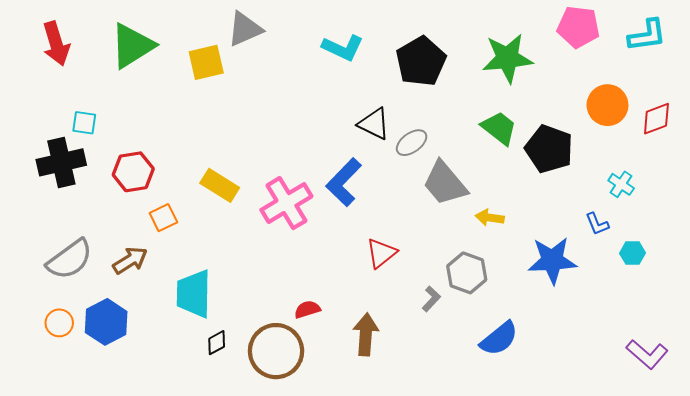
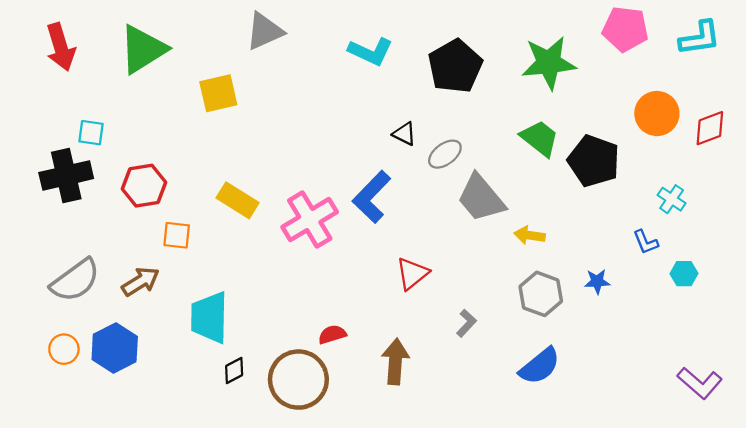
yellow square: (206, 62) -> (218, 93), moved
black triangle: (374, 124) -> (404, 134), size x0.7
orange square: (163, 218) -> (177, 235), turned 32
blue star: (552, 260) -> (597, 281), size x0.5
gray hexagon: (467, 273) -> (541, 294), moved

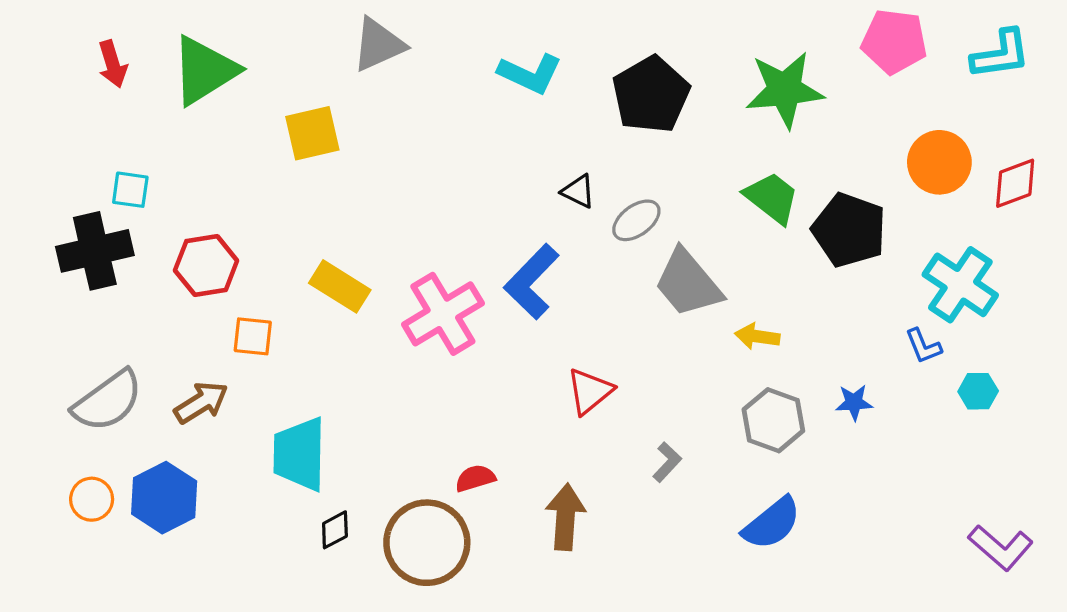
red arrow: (61, 47) -> (113, 64), moved, size x0.7
cyan cross: (672, 199) -> (960, 285), size x1.8

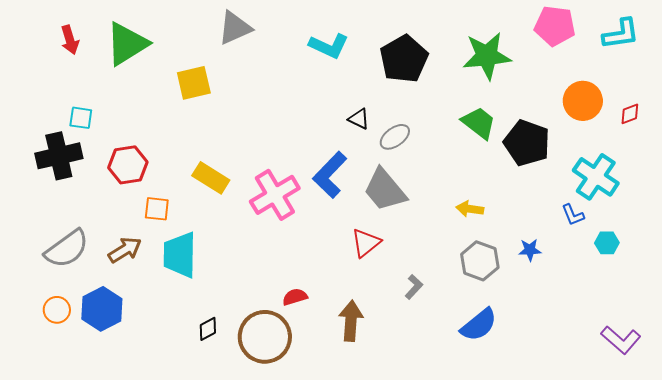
red diamond: (1015, 183) -> (630, 114), size x0.7
gray trapezoid: (688, 283) -> (385, 190), moved
cyan trapezoid: (300, 454) -> (180, 255), moved

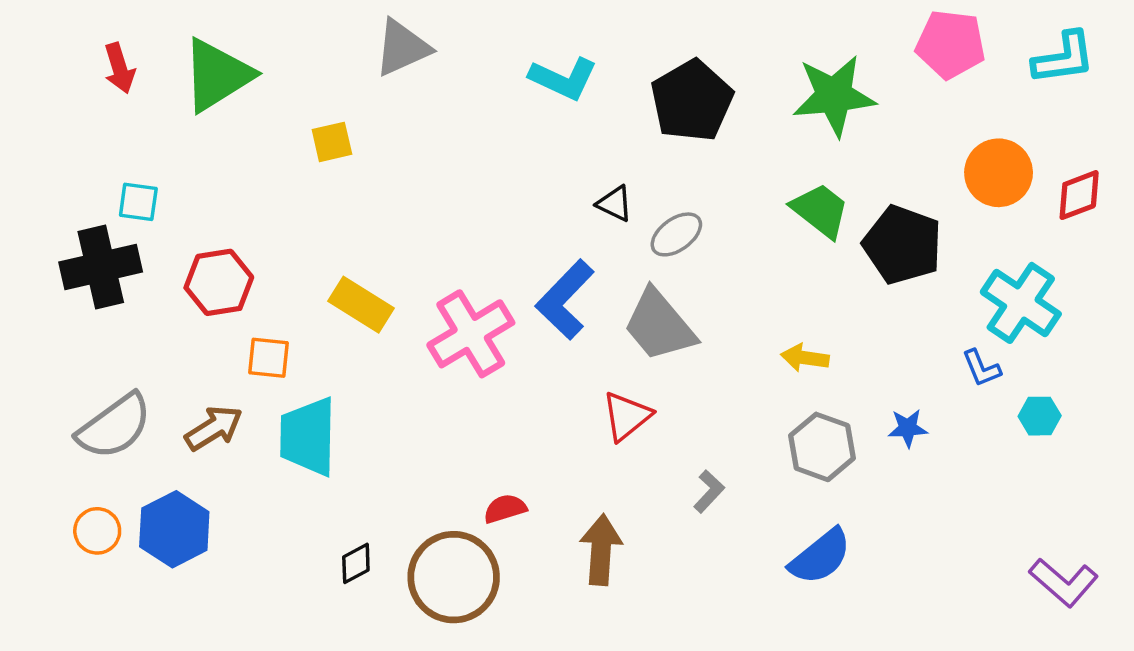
yellow square: (194, 83) -> (332, 142), size x0.7
red diamond: (630, 114) -> (1079, 195), size x1.4

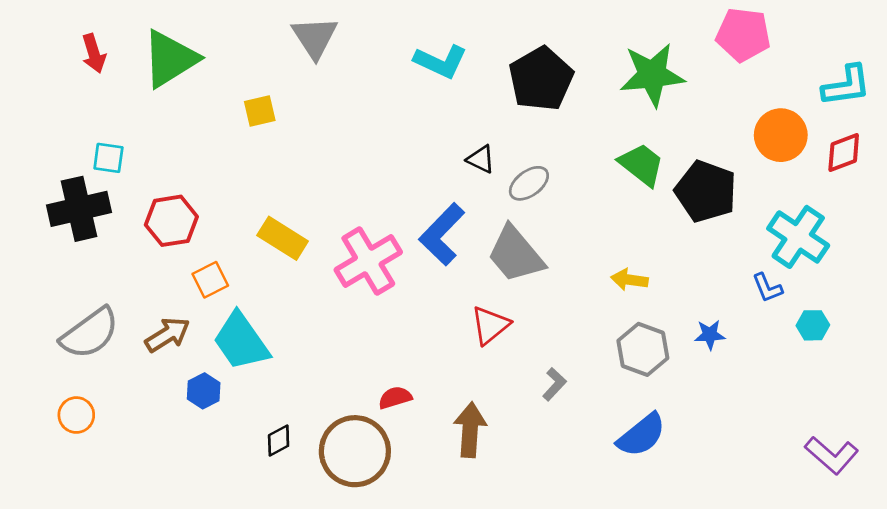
gray triangle: (402, 48) -> (315, 37), turned -39
cyan L-shape: (1064, 58) -> (846, 86), moved
orange square: (269, 358) -> (210, 280), turned -33
cyan trapezoid: (308, 437) -> (241, 341), turned -36
blue hexagon: (174, 529) -> (204, 391), moved, size x0.6

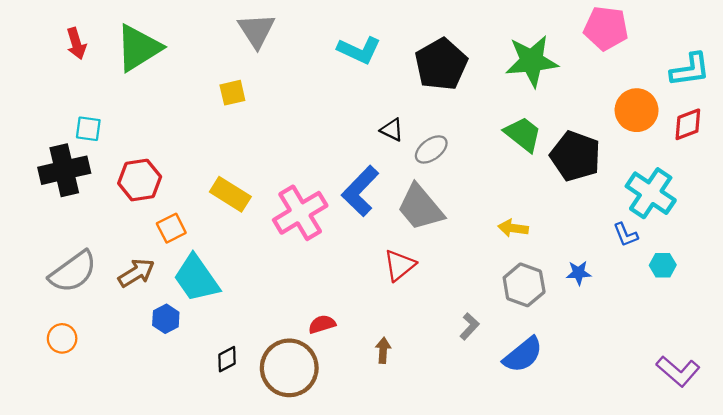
yellow square: (260, 111) -> (232, 93), moved
gray L-shape: (554, 384) -> (469, 326), moved
brown arrow: (470, 430) -> (383, 350), size x0.6

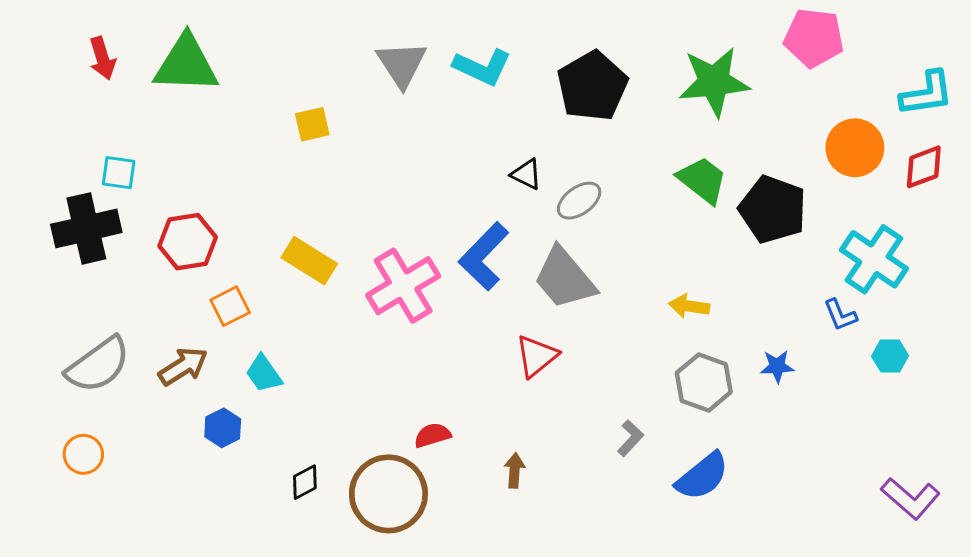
gray triangle: (256, 30) -> (402, 64), moved
green triangle: (139, 48) -> (186, 64), turned 34
cyan trapezoid: (196, 278) -> (264, 374), size x0.6

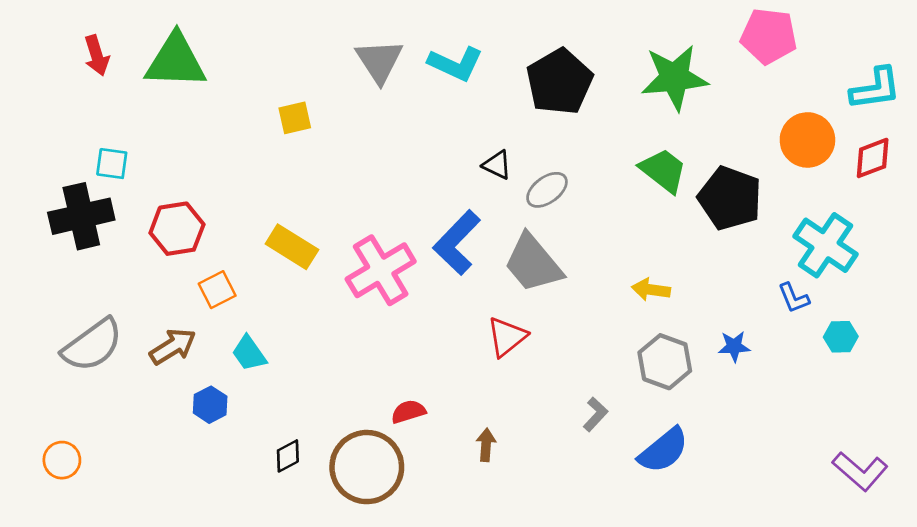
orange circle: (83, 454) -> (62, 460), moved

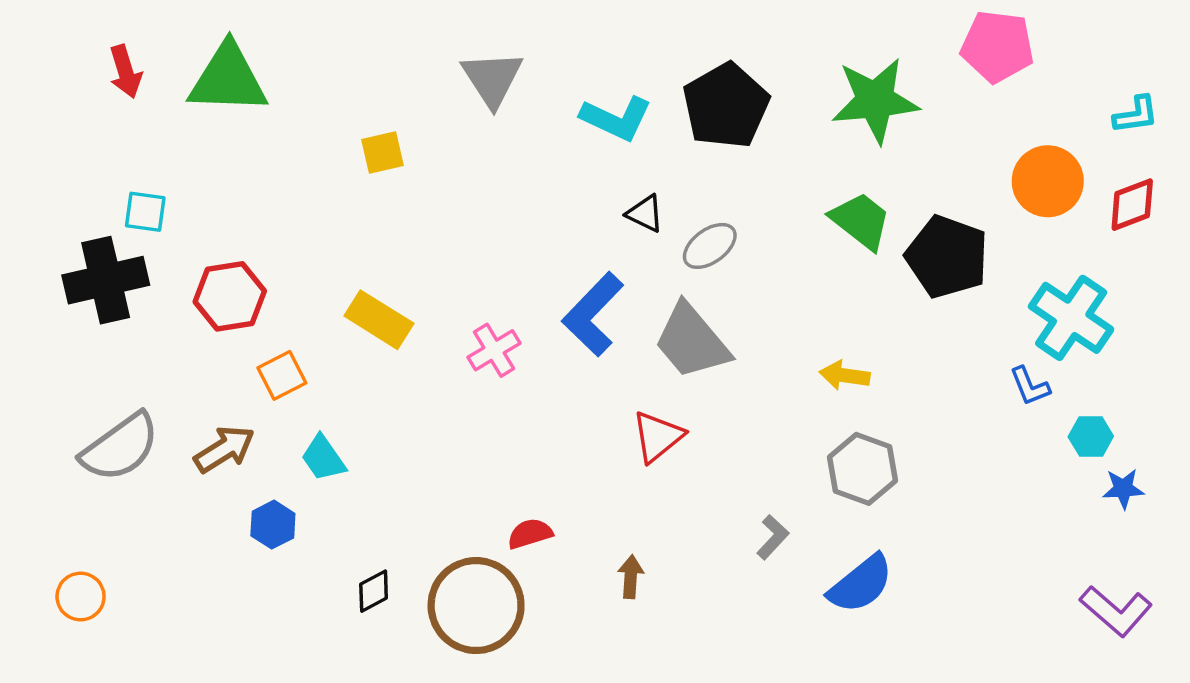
cyan L-shape: (455, 64) -> (616, 118), moved
cyan L-shape: (875, 89) -> (1136, 115), size x0.7
pink cross: (381, 270) -> (494, 350), size x0.6
blue star: (734, 346) -> (1123, 489), moved

